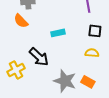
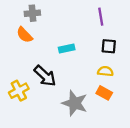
orange rectangle: (88, 82) -> (104, 93), moved

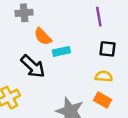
orange semicircle: (24, 35) -> (43, 37), moved
black arrow: (45, 76) -> (33, 66), moved

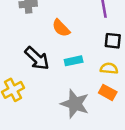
orange semicircle: (43, 37) -> (61, 28), moved
cyan rectangle: (61, 51) -> (74, 61), moved

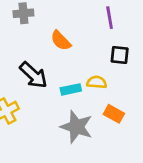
cyan rectangle: (74, 61) -> (71, 89), moved
yellow semicircle: (109, 68) -> (97, 82), moved

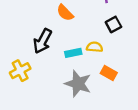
black square: (120, 55) -> (113, 25), turned -35
black arrow: (33, 75) -> (43, 41), turned 75

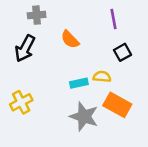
black arrow: (43, 41) -> (25, 48), moved
orange rectangle: (109, 73) -> (117, 105), size x1.5

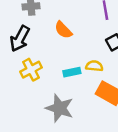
yellow cross: (21, 102) -> (31, 70), moved
gray star: (84, 116) -> (60, 108), moved

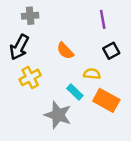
orange semicircle: (63, 30) -> (65, 51), moved
cyan rectangle: (72, 72) -> (75, 92), moved, turned 56

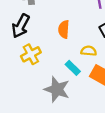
orange semicircle: (65, 51) -> (64, 29), turned 48

